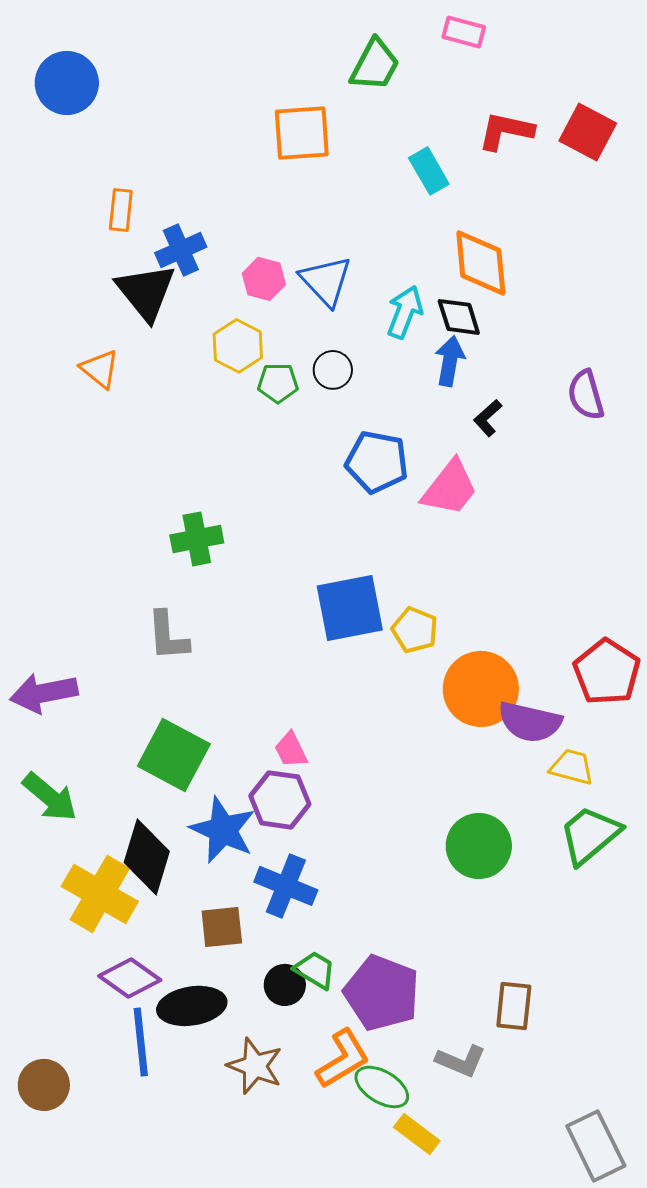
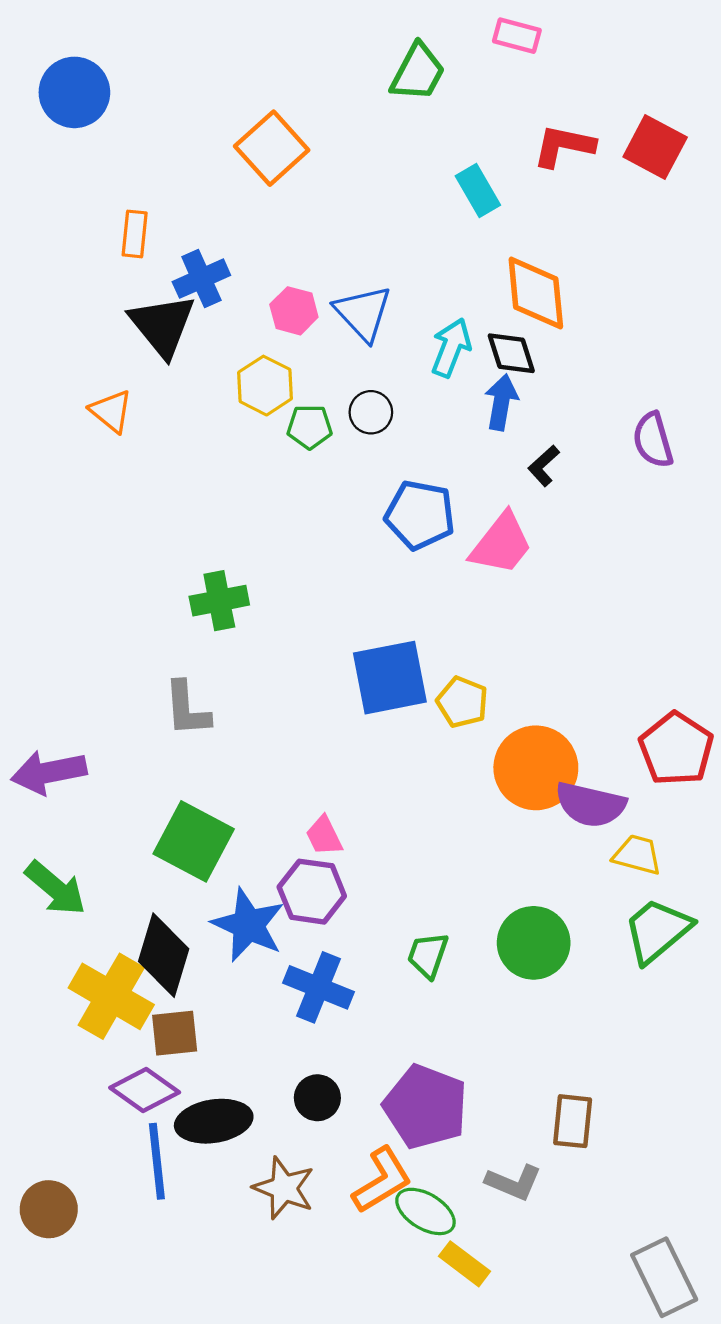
orange square: (302, 133) -> (272, 148), moved, turned -38
brown square: (222, 927) -> (175, 1033), moved
green trapezoid: (315, 970) -> (428, 955), moved, turned -102

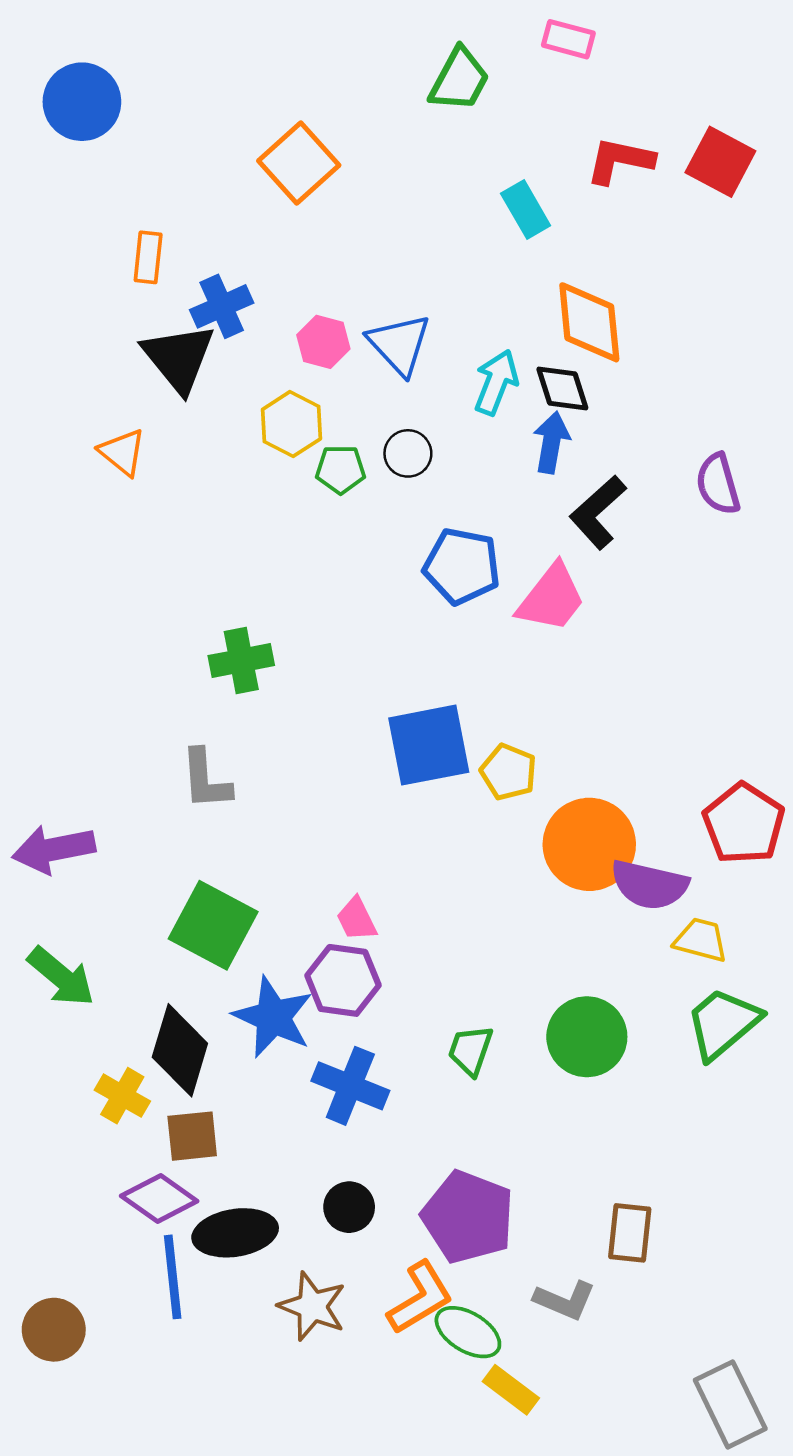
black L-shape: (544, 466) -> (598, 512), size x1.6
yellow cross: (111, 996) -> (122, 1096), size x0.6

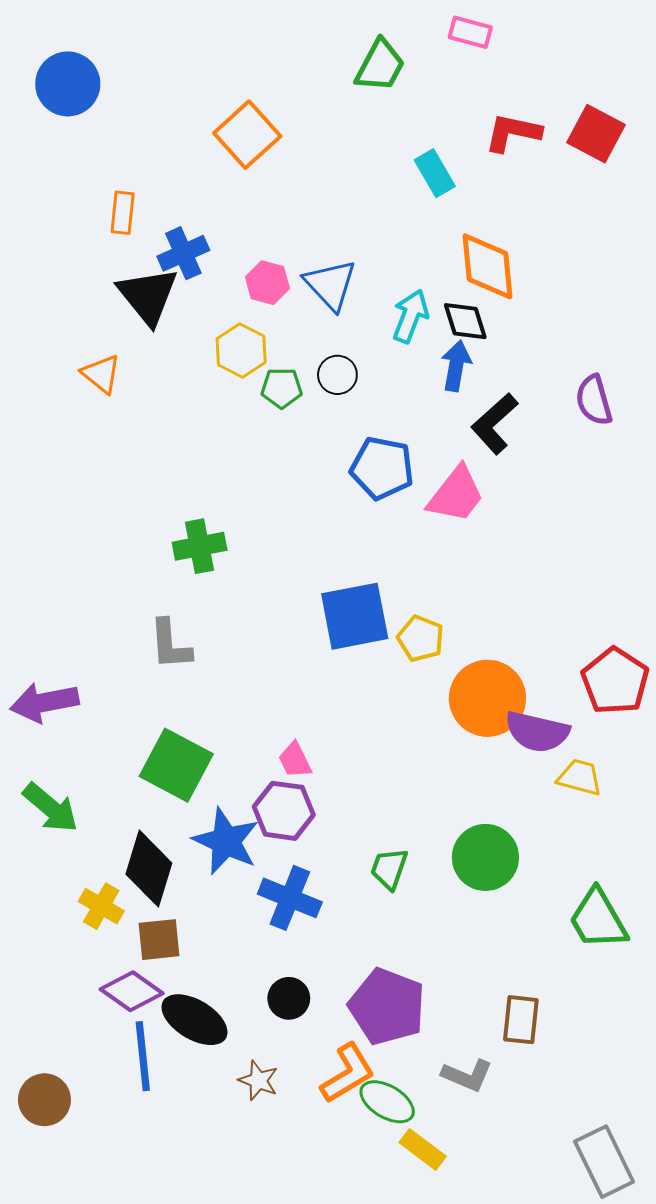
green trapezoid: (723, 1023) -> (598, 919), moved, turned -80
black ellipse: (235, 1233) -> (194, 1020), turned 40
brown star: (312, 1306) -> (258, 1080), size x0.7

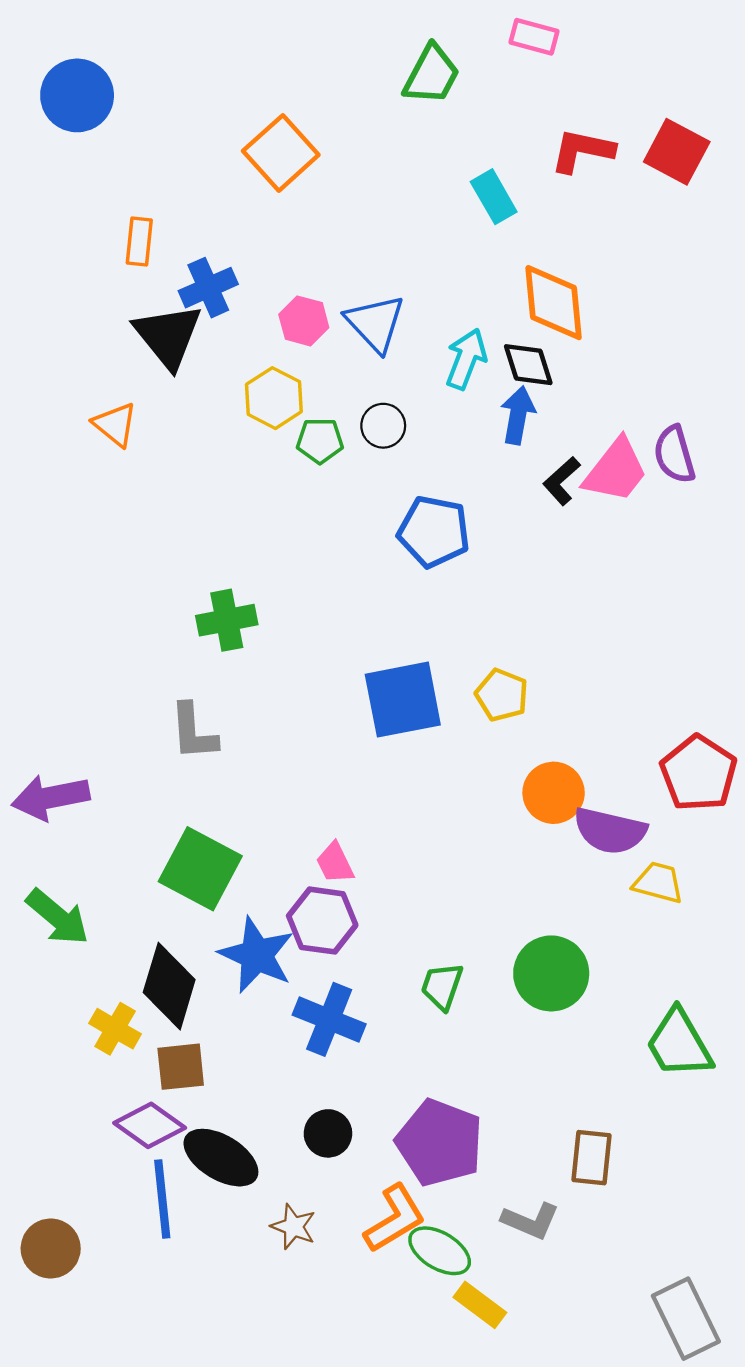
black L-shape: (495, 424) -> (562, 481), size x0.7
pink trapezoid: (456, 494) -> (616, 471), moved
yellow pentagon: (421, 638) -> (502, 695), moved
orange circle: (487, 698) -> (554, 793), size x0.7

